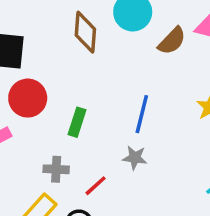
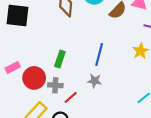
red circle: (28, 98) -> (34, 78), moved
gray cross: (56, 169) -> (55, 85), moved

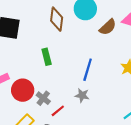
green rectangle: (60, 59) -> (47, 57), moved, turned -35
gray cross: (55, 85) -> (43, 98), turned 32

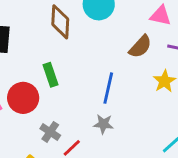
brown semicircle: (108, 27) -> (140, 47), moved
red circle: (23, 90) -> (23, 98), moved

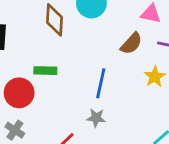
green rectangle: (50, 75) -> (45, 71), turned -70
gray cross: (50, 132) -> (15, 130), moved

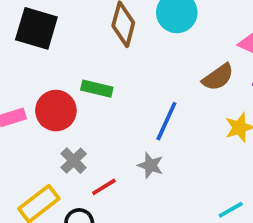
gray cross: (15, 130) -> (74, 161), moved

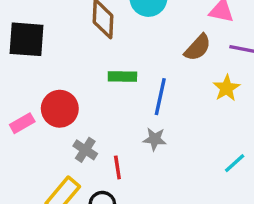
green rectangle: (97, 89) -> (122, 76), moved
red line: (104, 187) -> (117, 167), turned -55

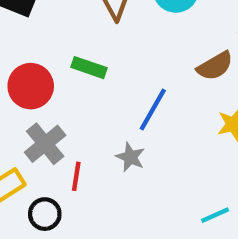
green rectangle: (122, 76) -> (89, 68), moved
gray cross: (85, 150) -> (45, 144), size x1.4

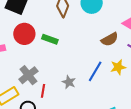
red circle: (31, 86) -> (24, 34), moved
blue line: (153, 109) -> (95, 71), moved

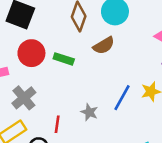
brown semicircle: (110, 39) -> (104, 45), moved
gray cross: (28, 75) -> (24, 98), moved

